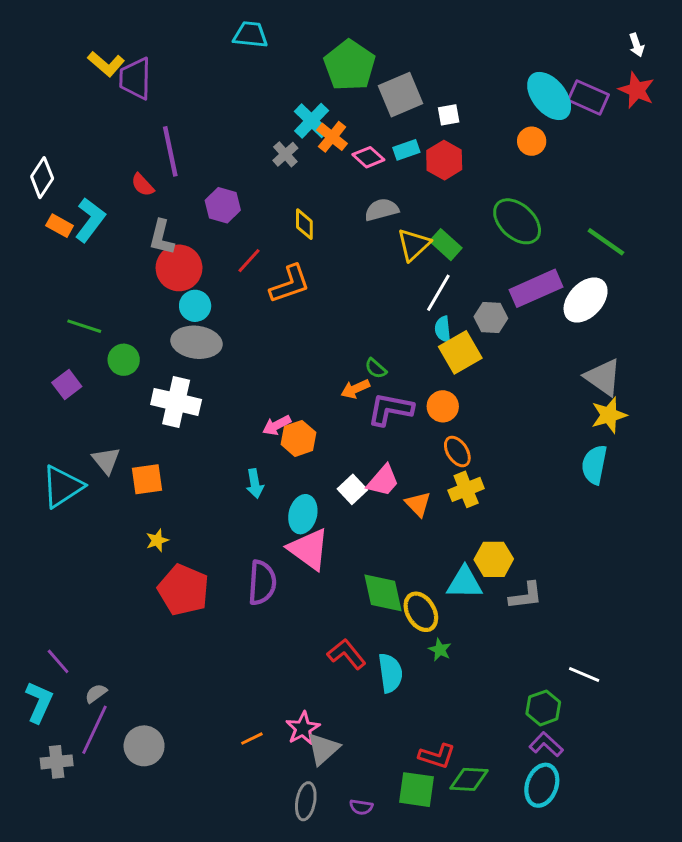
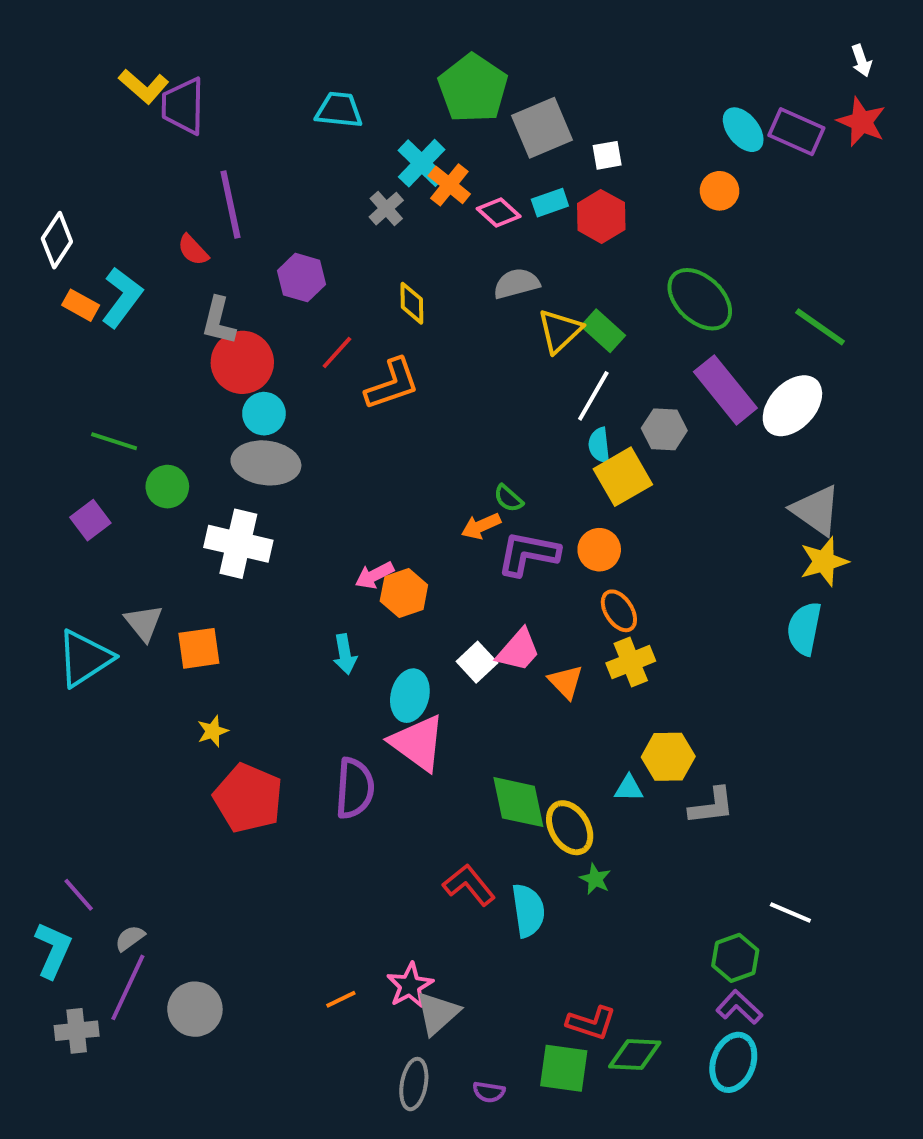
cyan trapezoid: (250, 35) -> (339, 110), moved
cyan ellipse: (549, 96) -> (743, 130), size x0.7
purple rectangle: (536, 288) -> (725, 390), turned 75
cyan triangle: (465, 583) -> (629, 788), size x0.6

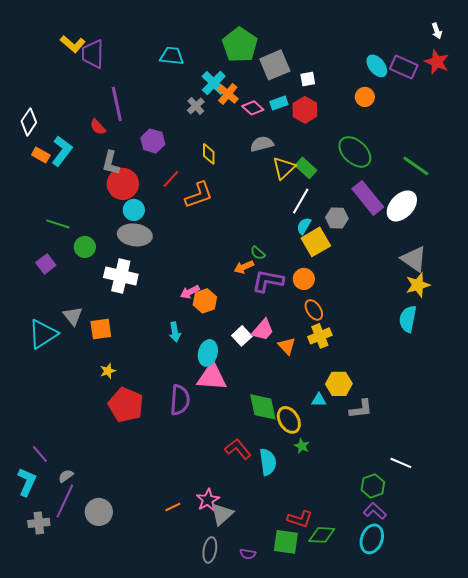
cyan semicircle: (599, 445) -> (304, 226), turned 36
pink triangle: (418, 743) -> (212, 377), turned -32

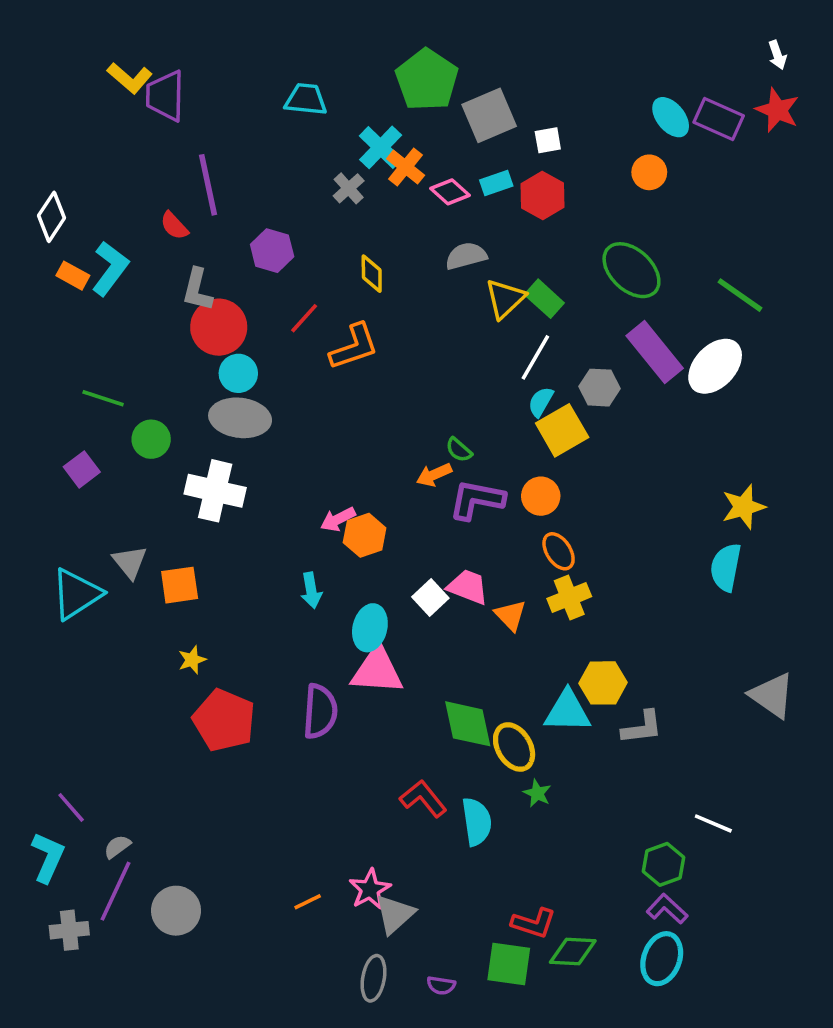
gray triangle: (414, 259) -> (772, 695), moved
pink trapezoid: (263, 330) -> (468, 587), turned -110
cyan triangle: (319, 400) -> (567, 711), size x1.8

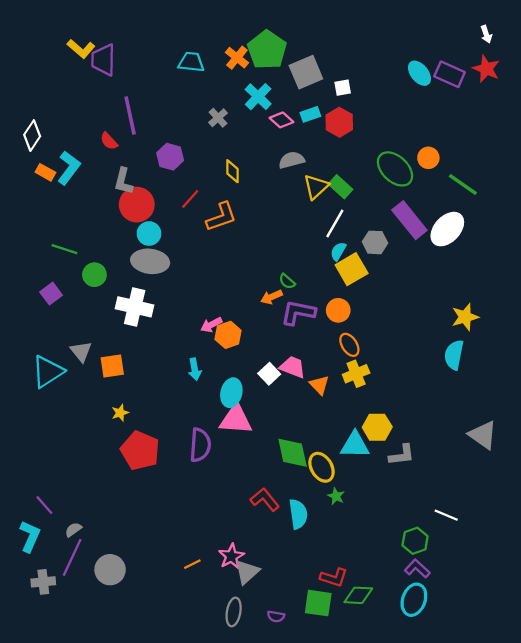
cyan cross: (381, 147) -> (258, 97), moved
orange cross: (406, 167) -> (237, 58), moved
orange circle: (649, 172) -> (428, 158), moved

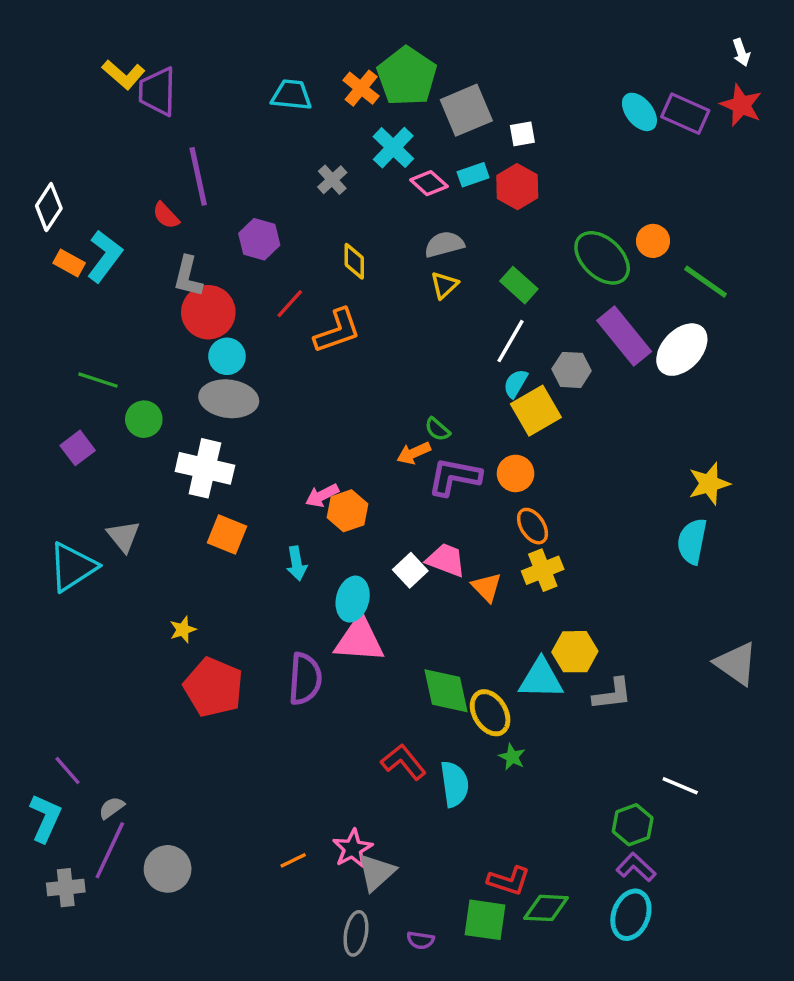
yellow triangle: (316, 187) -> (444, 285), moved, size x0.7
orange square: (112, 366) -> (227, 535), moved, turned 30

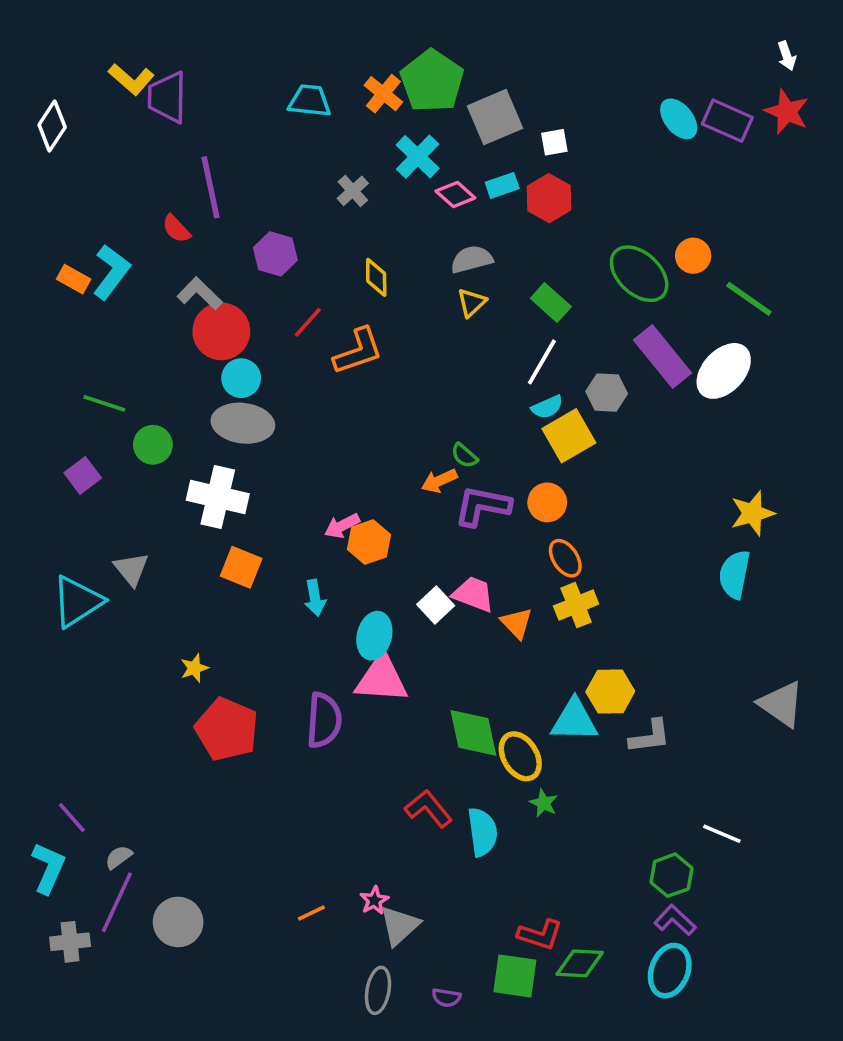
white diamond: (49, 207) -> (52, 126), moved
gray L-shape: (188, 277) -> (200, 294), turned 120
cyan semicircle: (516, 383) -> (547, 407), turned -144
pink star: (353, 849) -> (374, 900), size x0.7

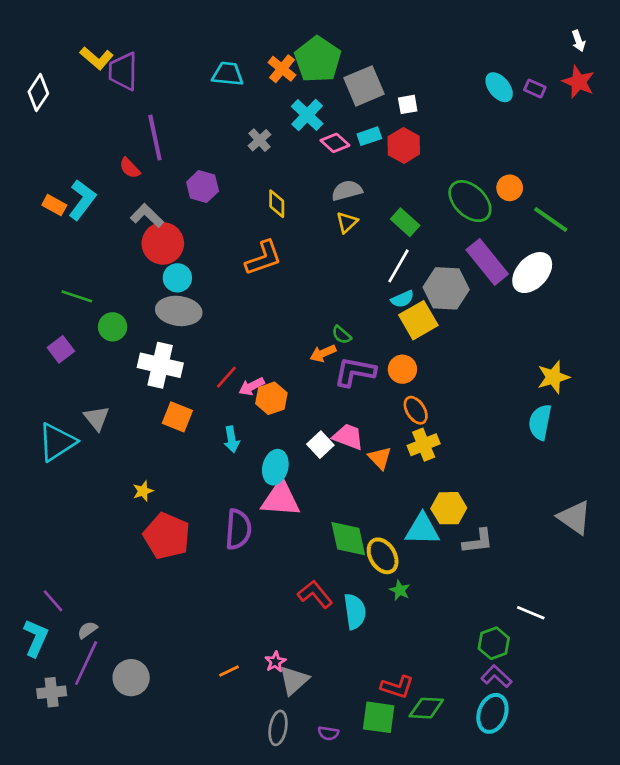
purple rectangle: (727, 121) -> (535, 89), size x0.6
red line: (308, 322) -> (226, 377), moved
gray hexagon: (607, 393) -> (446, 288), size x1.5

